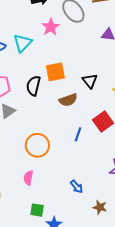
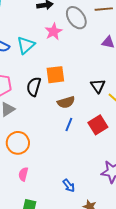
black triangle: (90, 81) -> (98, 86), moved
blue line: (78, 134) -> (69, 124), moved
orange circle: (37, 145) -> (18, 143), moved

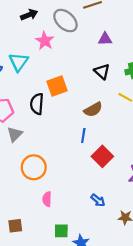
black triangle: (98, 86) -> (102, 72), moved
brown semicircle: (66, 102) -> (93, 110), moved
red square: (98, 125) -> (102, 156), moved

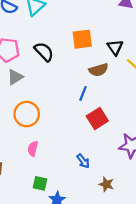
black triangle: (102, 72) -> (115, 47), moved
orange square: (57, 86) -> (82, 39), moved
black semicircle: (37, 104) -> (44, 52), turned 120

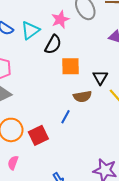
black semicircle: (44, 52) -> (53, 45), moved, turned 66
red square: (97, 119) -> (38, 135), moved

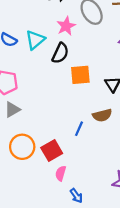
brown semicircle: (82, 96) -> (102, 115), moved
pink semicircle: (13, 163) -> (61, 173), moved

